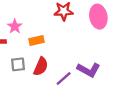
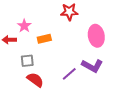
pink ellipse: (98, 17) -> (96, 36), moved
red semicircle: (41, 67) -> (35, 80), moved, turned -78

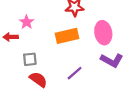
orange rectangle: (44, 39) -> (67, 36), moved, size x1.5
purple L-shape: (92, 66) -> (112, 60), moved

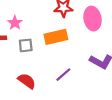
pink ellipse: (103, 33) -> (92, 19), moved
gray square: (30, 59) -> (26, 45), moved

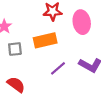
purple line: (63, 75) -> (58, 68), moved

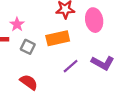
gray square: (15, 49) -> (28, 47), turned 32

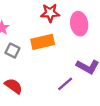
purple line: (71, 66) -> (65, 84), moved

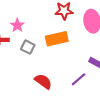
red semicircle: (14, 86) -> (43, 81), moved

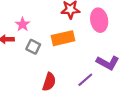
red semicircle: (43, 81) -> (49, 82), turned 72

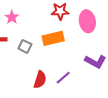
pink star: (23, 24) -> (12, 17), moved
purple line: (85, 80) -> (63, 78), moved

